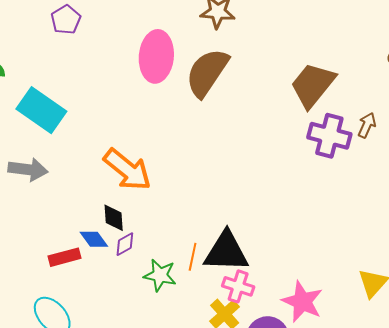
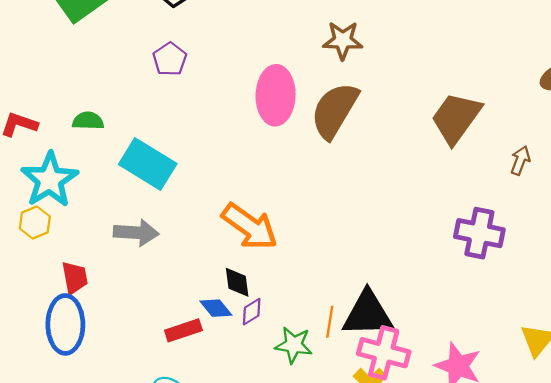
purple cross: (329, 136) -> (479, 233), moved
pink cross: (238, 286) -> (384, 353), size x1.4

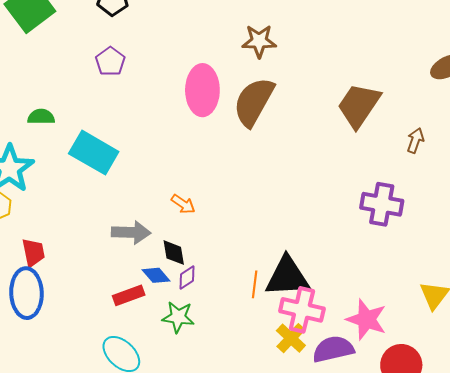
orange arrow: (250, 226) -> (183, 204), size x0.5
gray arrow: (136, 233) -> (131, 232), moved
green star: (294, 345) -> (178, 317), moved

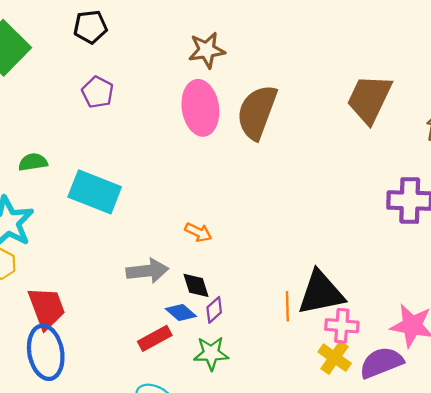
brown star: (259, 41) -> (207, 50), moved
red trapezoid: (33, 252) -> (47, 308), size x1.4
pink cross: (302, 310) -> (342, 326), size x0.7

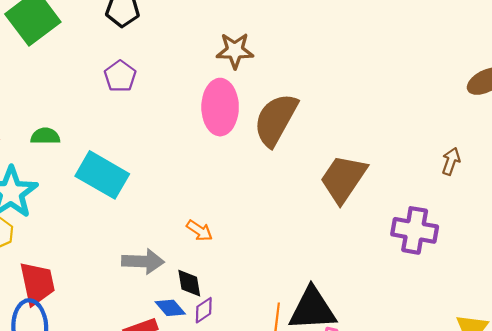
brown trapezoid: (369, 99) -> (343, 179), moved

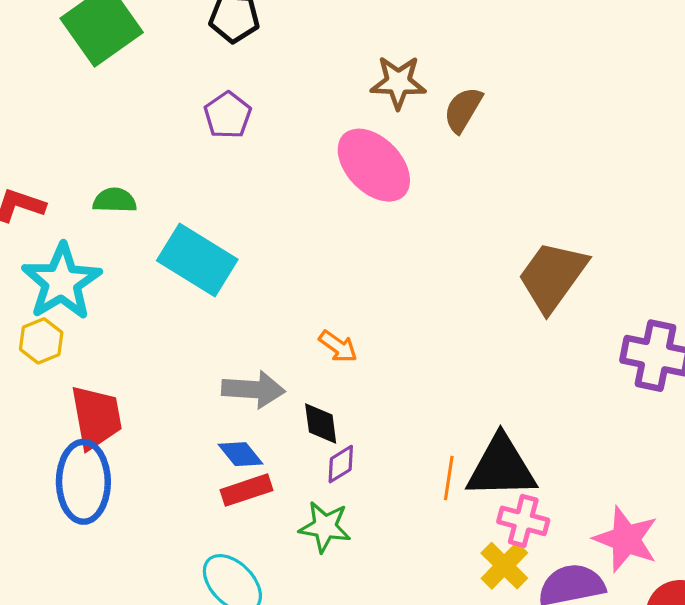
pink ellipse: (220, 107) -> (374, 165), turned -46
brown semicircle: (276, 120) -> (463, 110), moved, size x0.6
blue diamond: (170, 308) -> (240, 454), moved

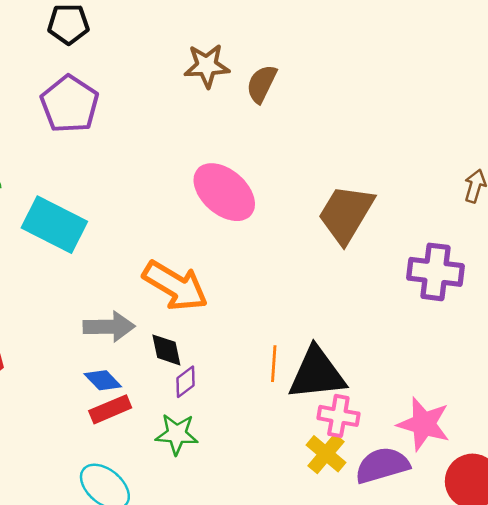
purple pentagon: (228, 115) -> (70, 104), size x1.5
pink ellipse: (374, 165) -> (224, 192), moved
orange arrow: (338, 346) -> (175, 286), size x2.0
orange line: (449, 478) -> (274, 364), moved

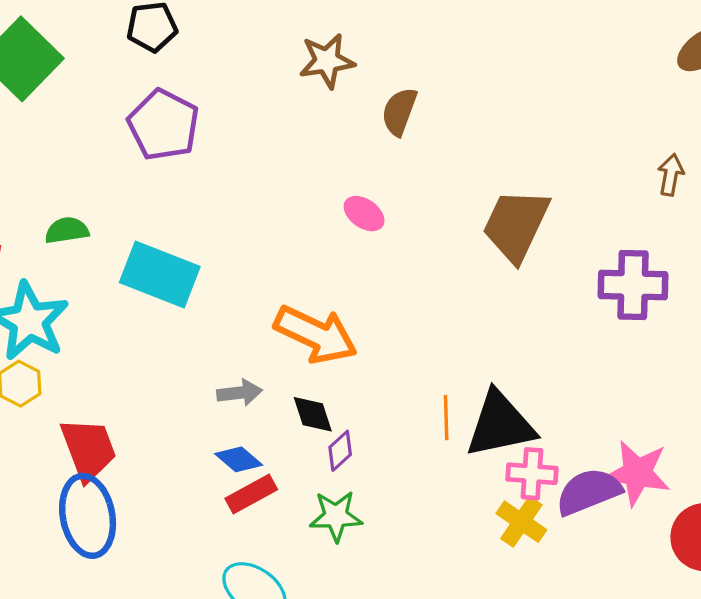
brown semicircle: (262, 84) -> (399, 112), moved
pink ellipse: (224, 192) -> (364, 214), size x0.5
gray arrow: (109, 327) -> (240, 393), size x0.7
purple semicircle: (382, 465) -> (589, 492), moved

